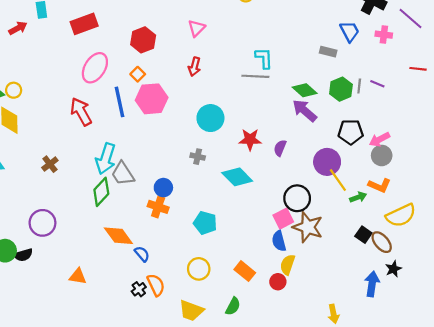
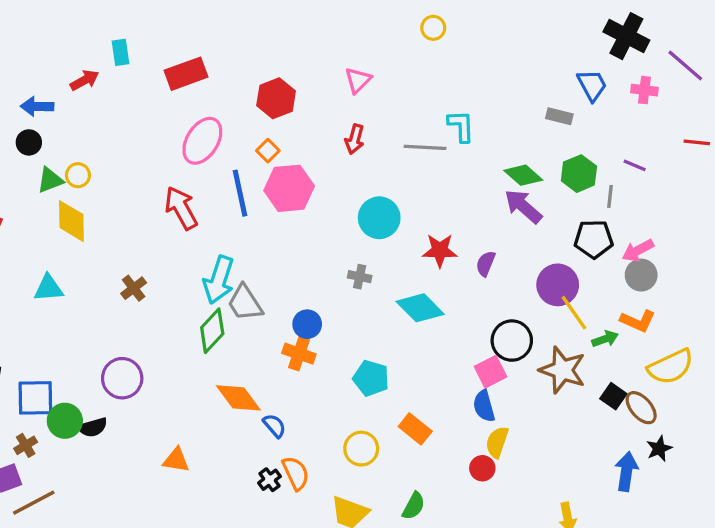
gray line: (255, 76) -> (425, 147), moved
gray line: (359, 86) -> (610, 196), moved
brown star: (308, 227) -> (563, 370), moved
orange rectangle: (245, 271) -> (415, 429), moved

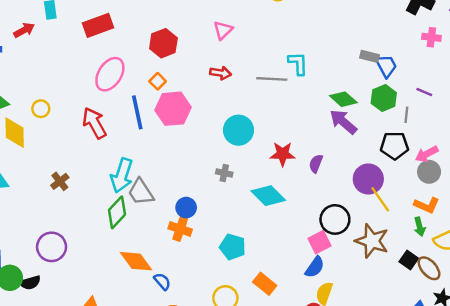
blue trapezoid: (592, 85) -> (386, 66), moved
red arrow: (355, 139) -> (221, 73), turned -96
yellow circle: (78, 175) -> (41, 109), moved
green arrow: (605, 339) -> (420, 227), moved, turned 96
blue semicircle: (484, 406) -> (315, 267), turned -130

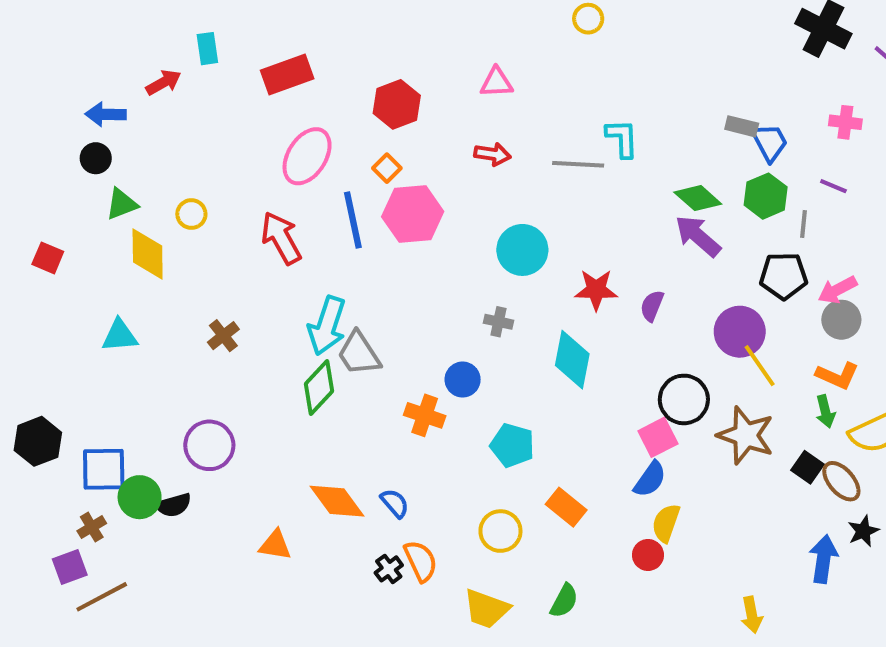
pink triangle: (223, 30) -> (496, 82), turned 42
pink cross: (431, 37) -> (845, 122), moved
cyan diamond: (268, 196) -> (572, 360), turned 56
blue circle: (186, 208) -> (463, 380), moved
orange diamond: (136, 261) -> (337, 501), moved

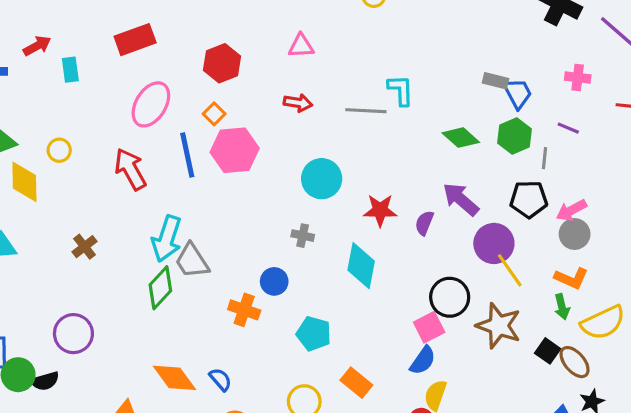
cyan rectangle: (207, 49) -> (70, 70), moved
purple arrow: (698, 236) -> (461, 199), moved

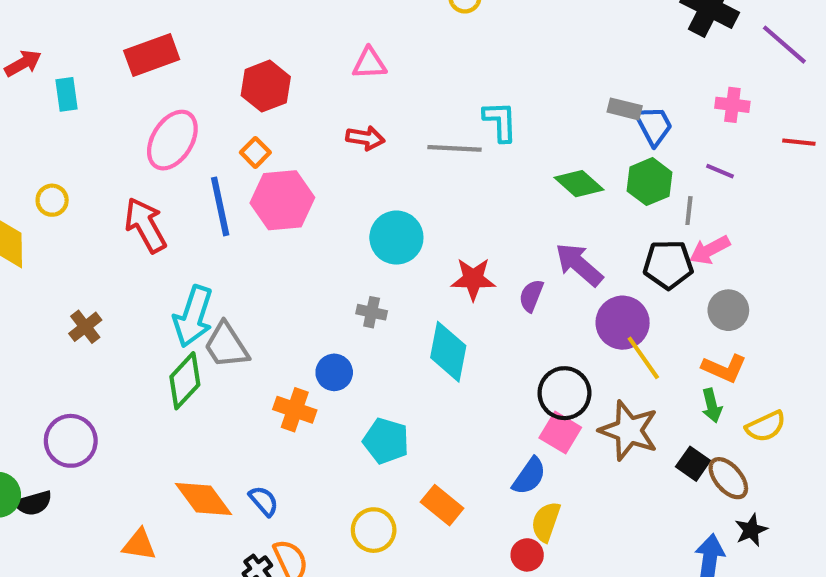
pink arrow: (571, 210) -> (710, 250), moved
yellow semicircle: (603, 323) -> (766, 426), size x0.7
pink square: (429, 327) -> (560, 433), moved, turned -32

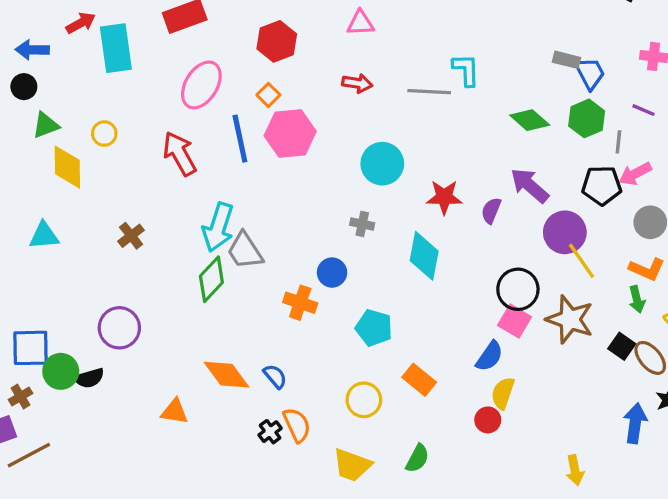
cyan rectangle: (67, 94) -> (116, 48), size x1.8

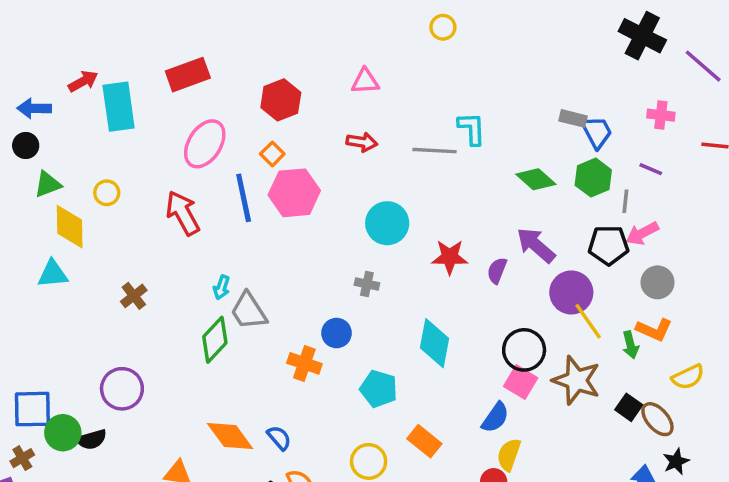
cyan arrow: (218, 227) -> (222, 287), size x0.5
cyan triangle: (44, 236) -> (53, 274), moved
cyan diamond: (424, 256) -> (434, 343), moved
green arrow: (637, 299) -> (630, 345), moved

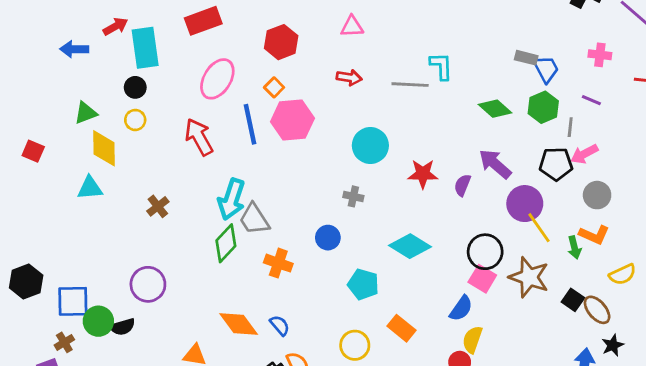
black circle: (26, 145) -> (135, 87), moved
cyan arrow: (222, 287) -> (232, 199), size x2.0
cyan diamond: (434, 343) -> (410, 246), turned -69
orange cross: (304, 363) -> (278, 263), moved

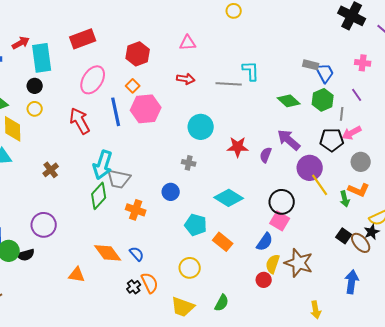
purple line: (591, 100) -> (357, 95), turned 32
gray trapezoid: (254, 219) -> (119, 179), turned -45
brown star: (529, 277) -> (299, 263), moved
orange rectangle: (402, 328) -> (223, 242), moved
black star: (613, 345) -> (372, 232), moved

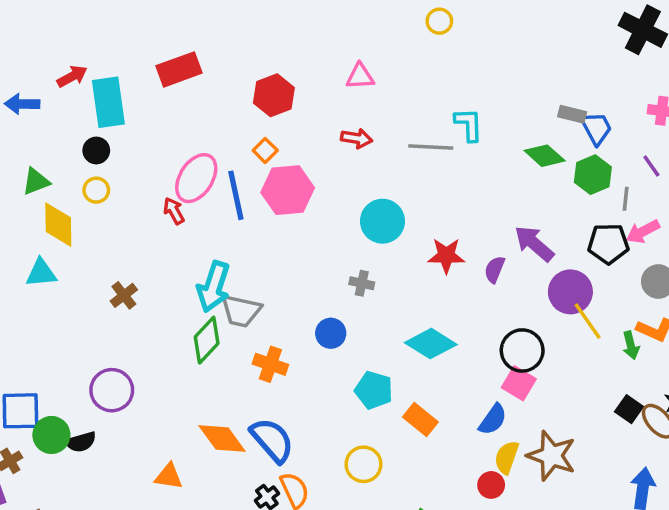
pink ellipse: (93, 80) -> (196, 178), moved
green diamond: (289, 101) -> (545, 156), moved
red arrow: (80, 121) -> (174, 211), size x0.6
blue semicircle: (137, 254) -> (272, 440), size x1.8

